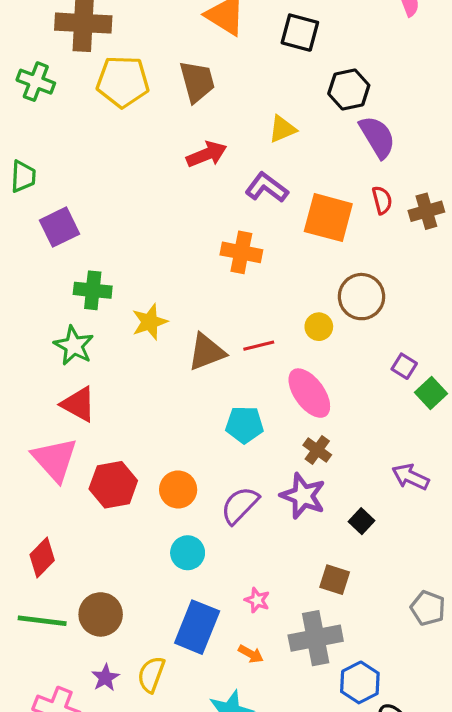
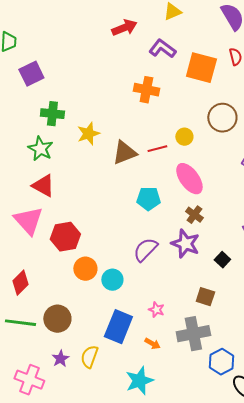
yellow circle: (319, 327) -> (184, 137), moved
orange circle: (178, 490) -> (85, 269), moved

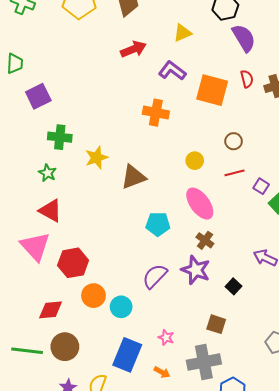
brown circle: (222, 118) -> (234, 141), size x0.6
green star: (40, 149) -> (47, 173), size x0.7
red line: (157, 149) -> (235, 173), moved
red diamond: (20, 283) -> (51, 310), moved, turned 40

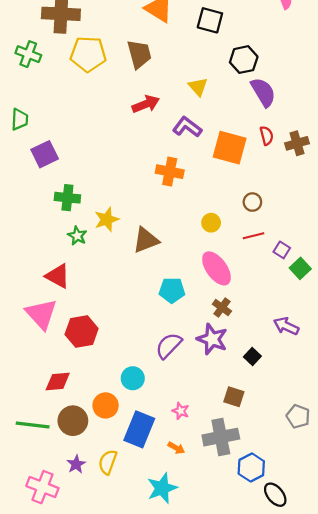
yellow triangle: (182, 33) -> (198, 87), turned -48
green star: (47, 173) -> (77, 236), moved
orange circle: (93, 296) -> (106, 405), moved

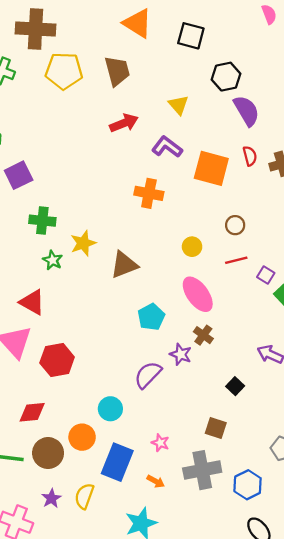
cyan pentagon: (172, 290) -> (151, 317), turned -30
purple star: (212, 339) -> (181, 354), moved, size x0.7
blue hexagon: (251, 467) -> (248, 485), moved

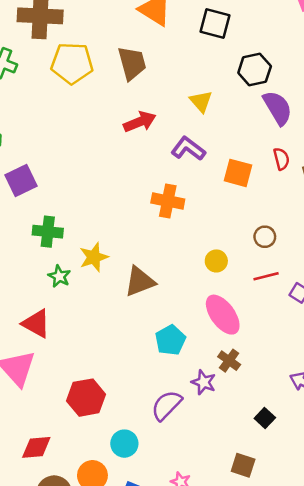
orange square: (211, 168) -> (238, 173), size x0.7
red hexagon: (57, 360) -> (86, 398), moved

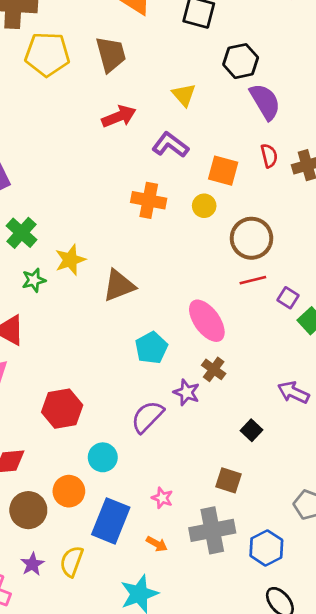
green cross: (48, 232) -> (22, 233), turned 36
brown circle: (265, 237) -> (251, 238), size x1.8
yellow circle: (216, 261) -> (204, 206), moved
green star: (59, 276) -> (34, 280), turned 30

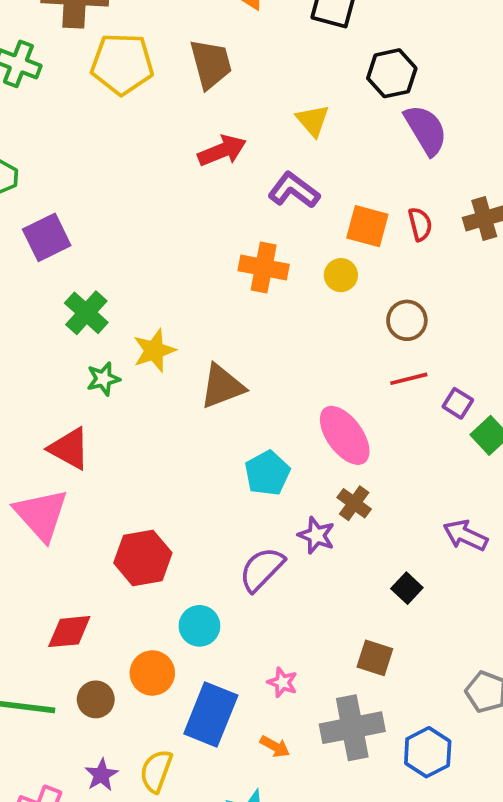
red semicircle: (269, 156) -> (420, 224), moved
brown circle: (251, 238) -> (407, 320), size x0.7
brown circle: (28, 510) -> (96, 699), size x0.7

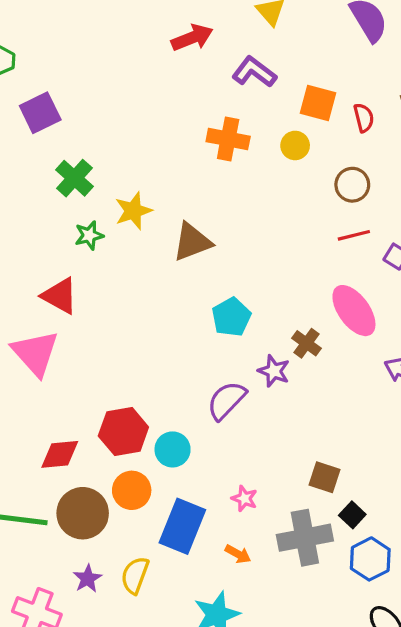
red semicircle: (420, 224) -> (364, 118), moved
pink ellipse: (345, 435) -> (354, 311), moved
red hexagon: (143, 558) -> (123, 431), moved
black square: (407, 588) -> (352, 515), moved
brown circle: (96, 699) -> (83, 513), size x1.6

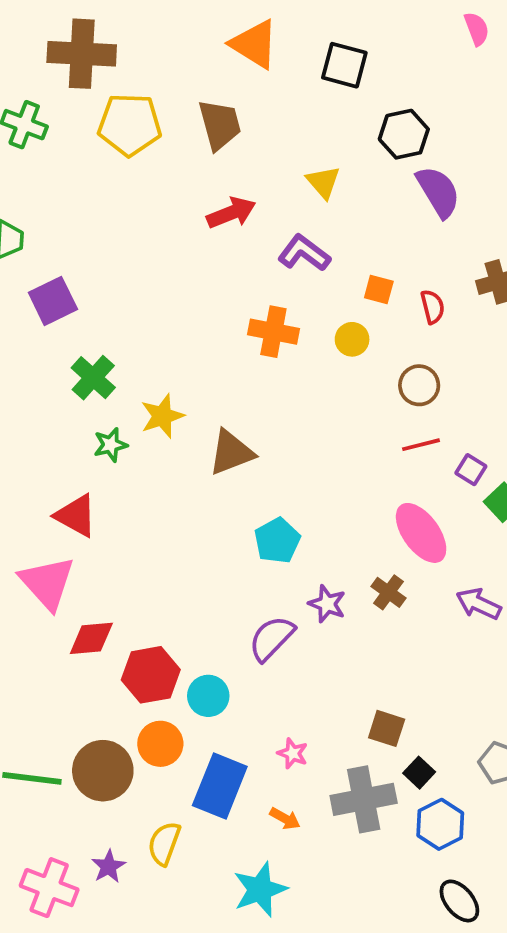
orange square: (318, 103) -> (379, 289), size x0.7
brown cross: (307, 343) -> (388, 592), moved
red diamond: (60, 454) -> (91, 638), moved
purple star: (88, 579) -> (109, 866), moved

